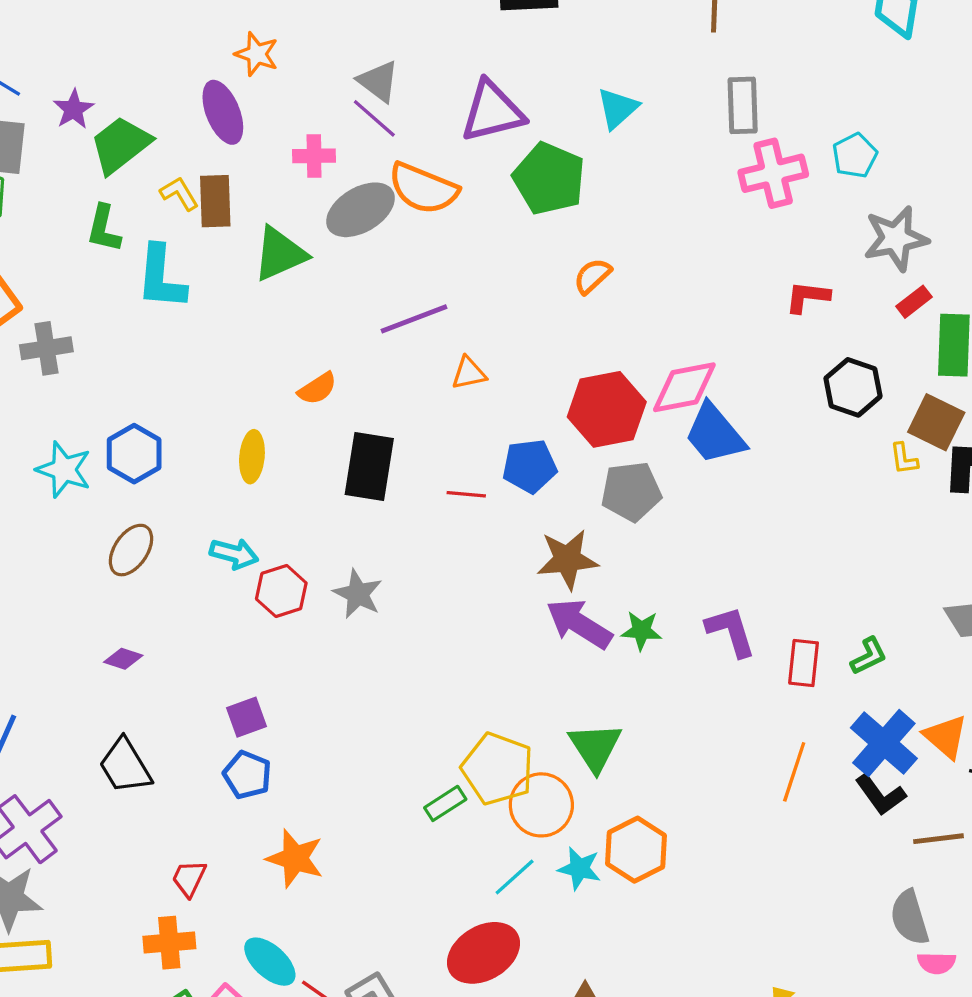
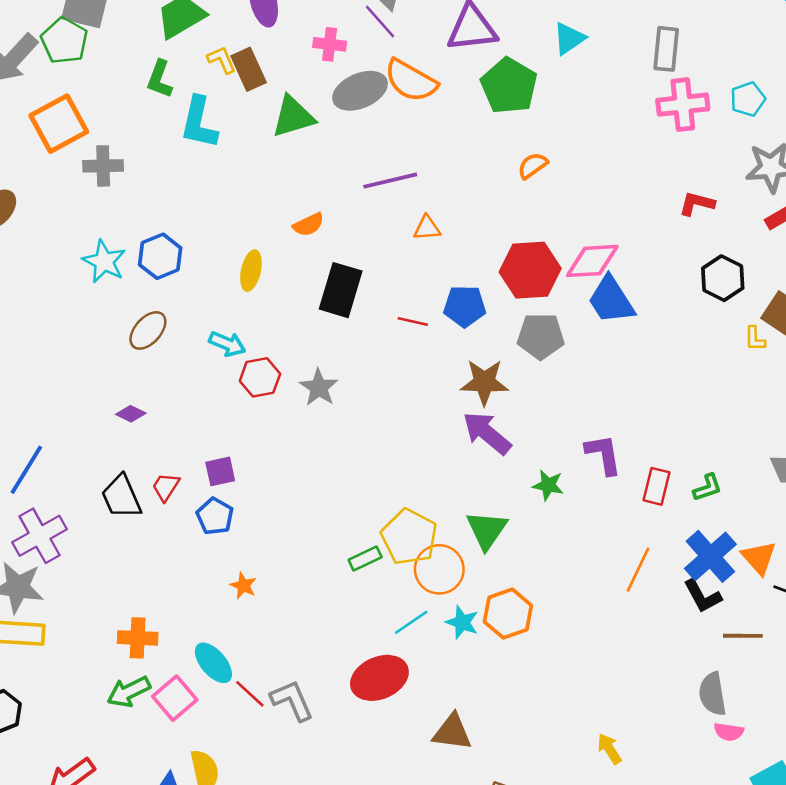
brown rectangle: (215, 201) -> (249, 69), turned -30
green star: (641, 631) -> (548, 485), moved
orange star: (295, 858) -> (243, 586), size x0.6
red trapezoid: (189, 878) -> (166, 487), moved

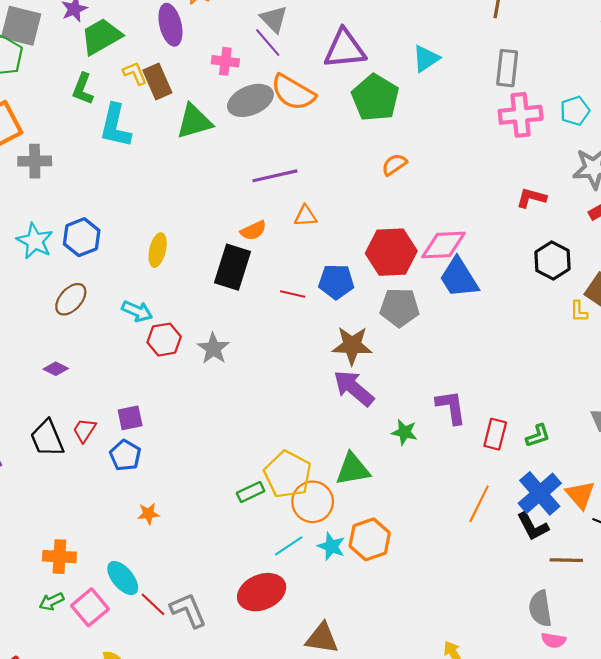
orange semicircle: (308, 225) -> (253, 231), moved
green triangle: (487, 530) -> (353, 469), turned 45
orange star: (243, 586) -> (148, 514), turned -30
green arrow: (129, 692) -> (52, 601), size x0.7

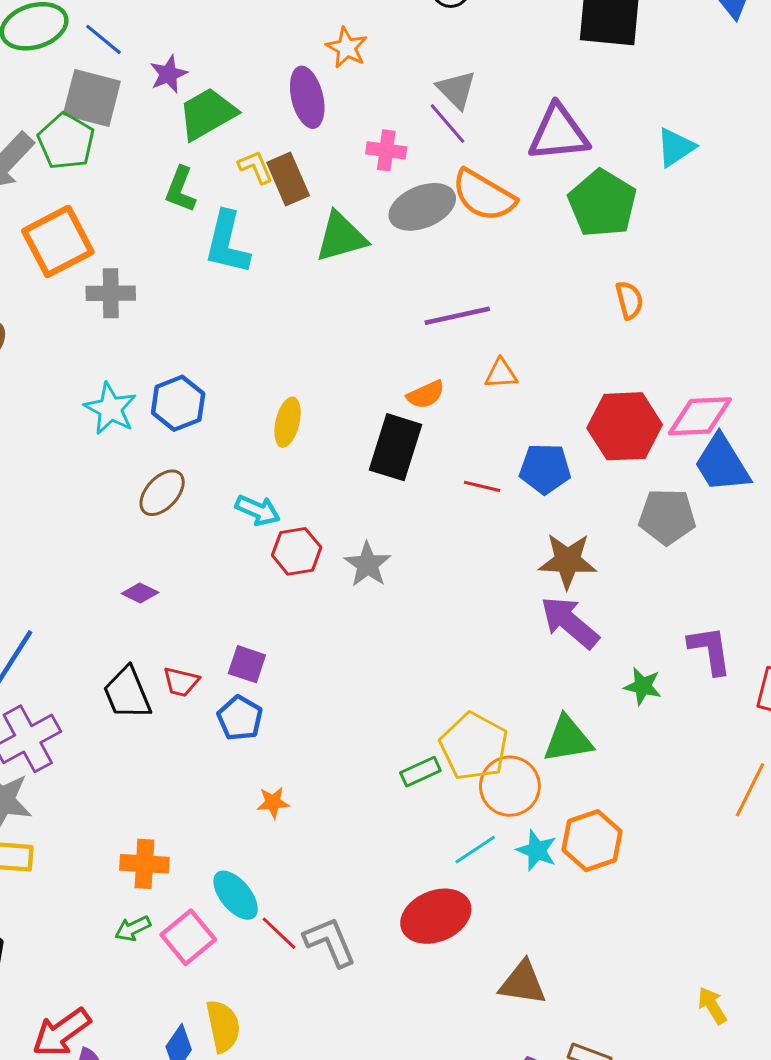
orange semicircle: (394, 165) -> (629, 300), turned 110
gray pentagon: (400, 307) -> (667, 517), moved
purple square: (130, 418) -> (247, 664), turned 30
red trapezoid: (84, 430) -> (181, 682), turned -110

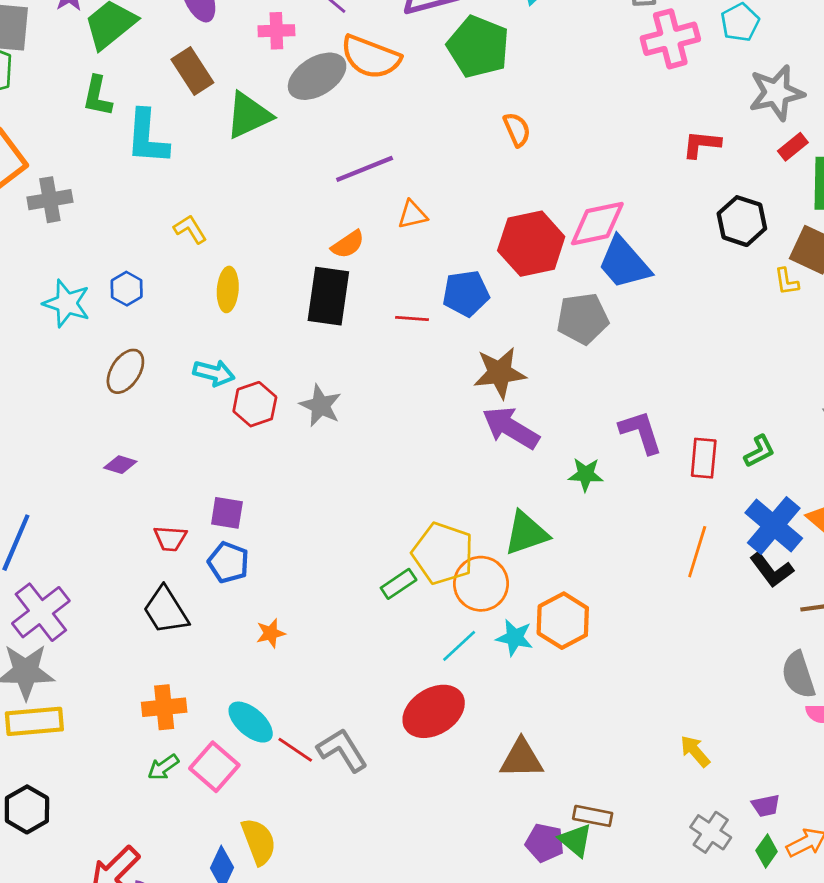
yellow L-shape: (256, 167) -> (190, 229), moved
blue hexagon: (178, 403) -> (127, 289), size x0.7
black trapezoid: (127, 693) -> (166, 610), moved

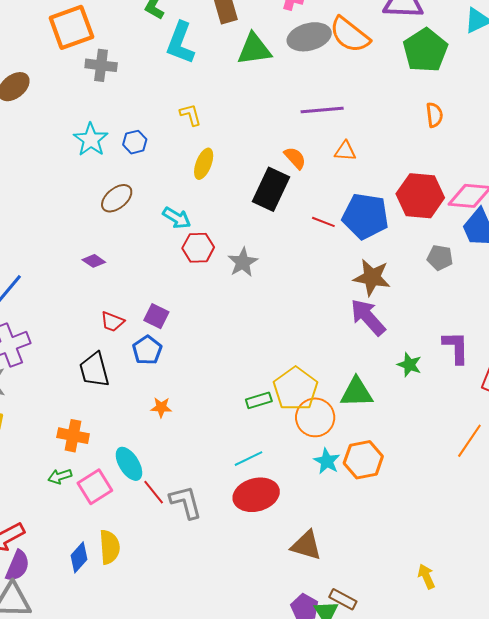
orange semicircle: (348, 244) -> (295, 158), turned -115
blue pentagon: (466, 293) -> (365, 216), size x1.4
gray pentagon: (583, 319) -> (440, 258), size x0.7
cyan line: (459, 646) -> (249, 459), moved

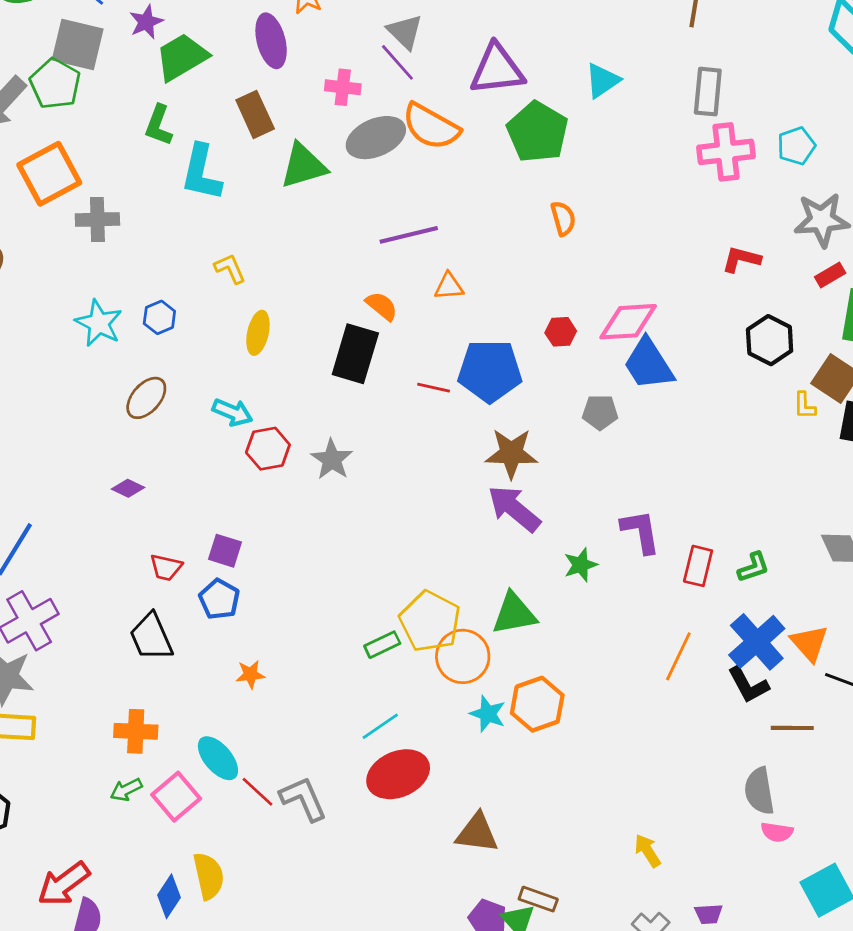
red hexagon: (420, 196) -> (561, 332), size x0.5
green star: (409, 365) -> (581, 565), turned -30

